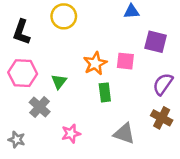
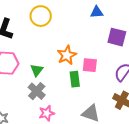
pink square: (125, 61) -> (90, 65), moved
gray cross: (40, 107) -> (37, 91), moved

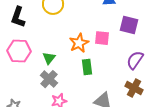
pink square: (90, 65) -> (102, 38), moved

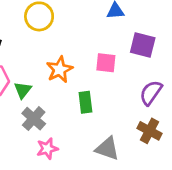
orange star: (79, 43) -> (60, 70), moved
green triangle: (49, 58) -> (23, 90), moved

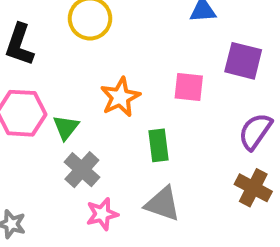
gray triangle: (107, 149) -> (163, 204), moved

